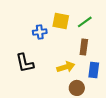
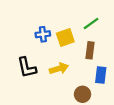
yellow square: (61, 21) -> (65, 37), moved, turned -30
yellow arrow: (66, 67) -> (59, 69), moved

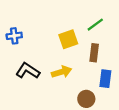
blue cross: (43, 34) -> (14, 36), moved
black L-shape: (27, 67) -> (28, 71), turned 135

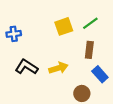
yellow square: (68, 39) -> (64, 26), moved
blue rectangle: (105, 79) -> (100, 74), turned -49

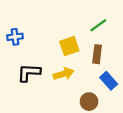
yellow square: (64, 26) -> (69, 46), moved
black L-shape: (26, 67) -> (29, 73), turned -30

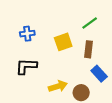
blue cross: (15, 37) -> (27, 34), moved
yellow arrow: (64, 74) -> (58, 86), moved

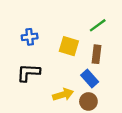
yellow square: (63, 42) -> (69, 46), turned 36
blue rectangle: (99, 74) -> (90, 78), moved

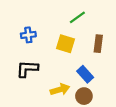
green line: (98, 25) -> (77, 17), moved
brown rectangle: (97, 54) -> (98, 44), moved

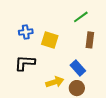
green line: (77, 17) -> (81, 17), moved
yellow square: (65, 44) -> (50, 40), moved

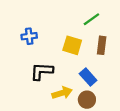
yellow square: (50, 40) -> (72, 45), moved
black L-shape: (25, 63) -> (42, 71), moved

